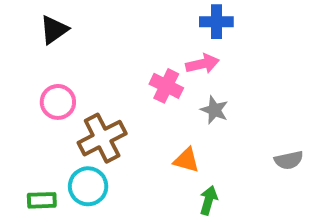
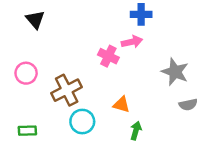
black triangle: (54, 30) -> (35, 20), turned -36
pink circle: (58, 102) -> (26, 73), moved
gray star: (214, 110) -> (175, 72), moved, size x1.5
cyan circle: (88, 186) -> (82, 122), moved

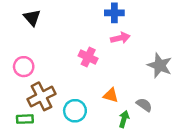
blue cross: (141, 14) -> (114, 13), moved
pink cross: (108, 56) -> (88, 57), moved
brown cross: (67, 90) -> (42, 96), moved
gray semicircle: (188, 105) -> (144, 105), moved, turned -133

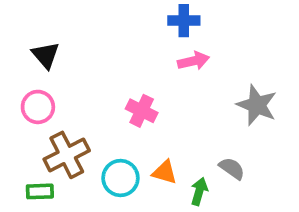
black triangle: (32, 18) -> (46, 55), moved
pink cross: (88, 57) -> (142, 111), moved
orange triangle: (111, 95) -> (165, 172), moved

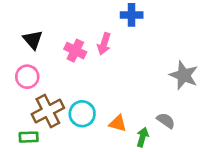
pink arrow: (193, 61) -> (104, 44), moved, turned 120
pink cross: (142, 111) -> (75, 51), moved
cyan circle: (120, 178) -> (82, 114), moved

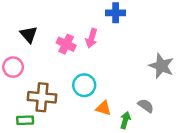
pink circle: (27, 77) -> (13, 67), moved
brown cross: (48, 111) -> (42, 97), turned 32
cyan circle: (82, 114) -> (84, 85), moved

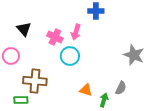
cyan circle: (84, 85) -> (70, 56), moved
gray semicircle: (146, 106) -> (121, 88), turned 80

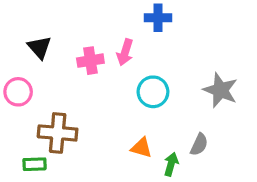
pink cross: (55, 37) -> (90, 61), turned -35
cyan circle: (70, 56) -> (153, 92), moved

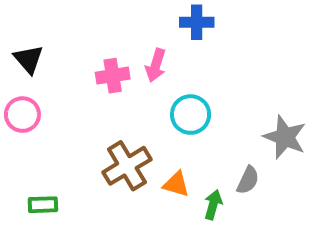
black triangle: (39, 47) -> (29, 59), moved
gray star: (220, 90) -> (285, 137), moved
brown cross: (58, 133) -> (127, 166), moved, turned -36

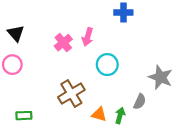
blue cross: (197, 22) -> (123, 12), moved
pink cross: (113, 76) -> (63, 43), turned -30
orange triangle: (176, 184) -> (99, 114), moved

